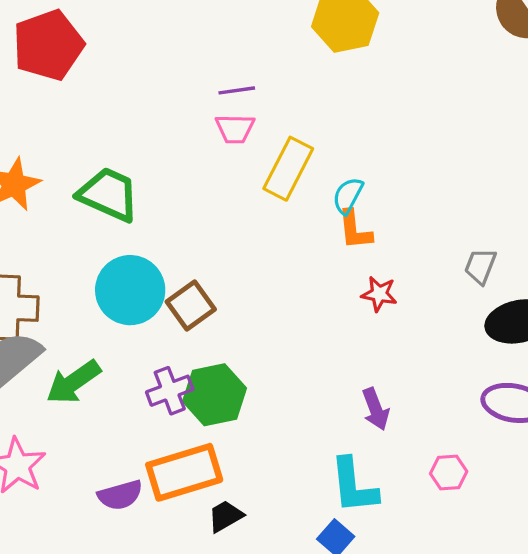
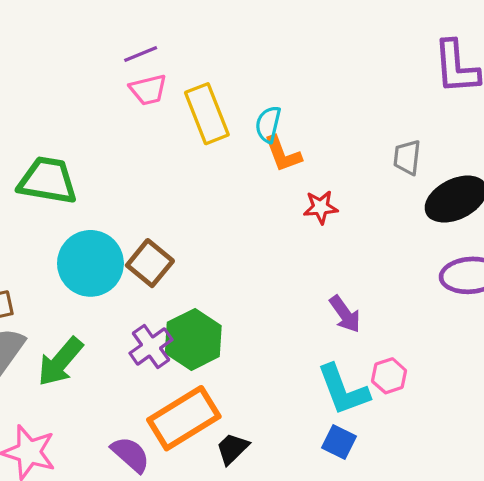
yellow rectangle: (288, 169) -> (207, 114), turned -34
pink hexagon: (449, 472) -> (389, 376), moved
purple semicircle: (120, 495) -> (130, 454), turned -108

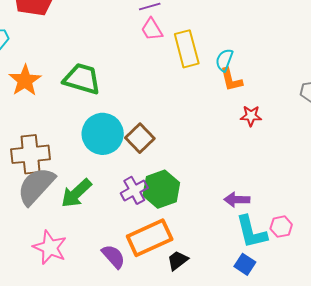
pink trapezoid: (148, 90) -> (152, 29), turned 65
purple arrow: (345, 314) -> (237, 200), moved, turned 120

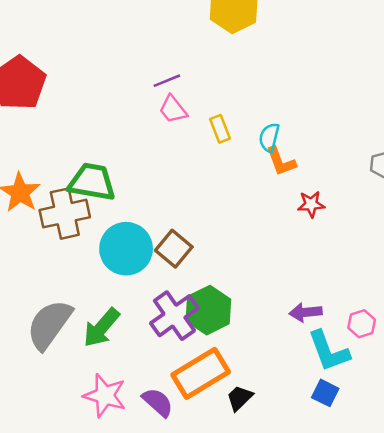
yellow rectangle: (187, 49) -> (220, 129), size x0.6
brown cross: (31, 154) -> (65, 214), moved
purple cross: (134, 190) -> (174, 316), size x1.4
pink hexagon: (281, 227) -> (362, 324), moved
pink star: (50, 247) -> (105, 395), moved

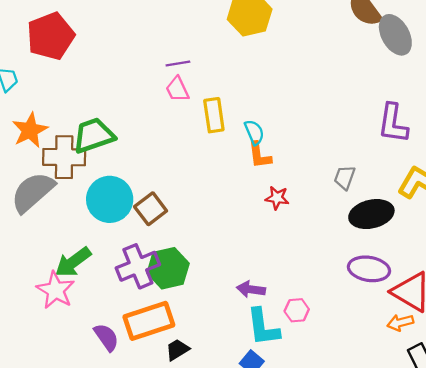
yellow rectangle: (220, 129) -> (214, 115), size x1.4
cyan semicircle: (269, 137) -> (254, 132), turned 130
green trapezoid: (92, 182) -> (94, 135), turned -42
gray semicircle: (49, 325) -> (33, 192), moved
pink star: (105, 395) -> (56, 290), moved

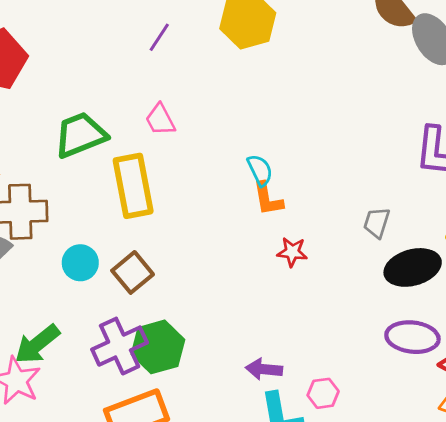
purple line: (178, 63) -> (159, 37), moved, turned -45
yellow rectangle: (214, 115) -> (133, 186), moved, size x1.4
green trapezoid: (94, 135) -> (80, 135), moved
cyan circle: (110, 199) -> (80, 263), size x0.6

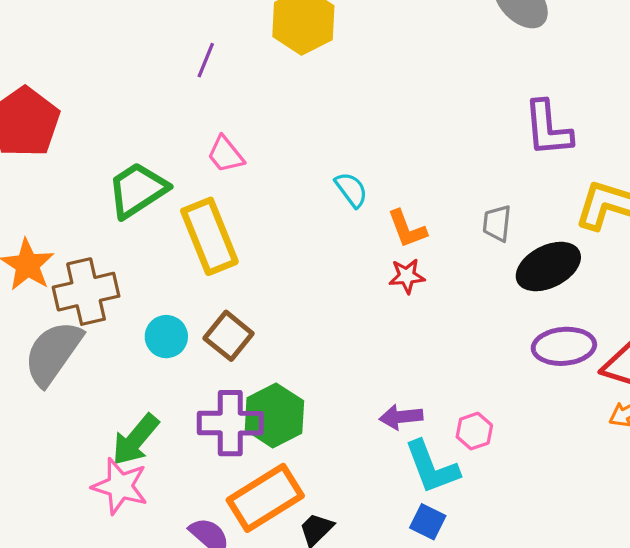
orange L-shape: (268, 199) -> (407, 229), moved
purple cross: (120, 346) -> (230, 423), turned 36

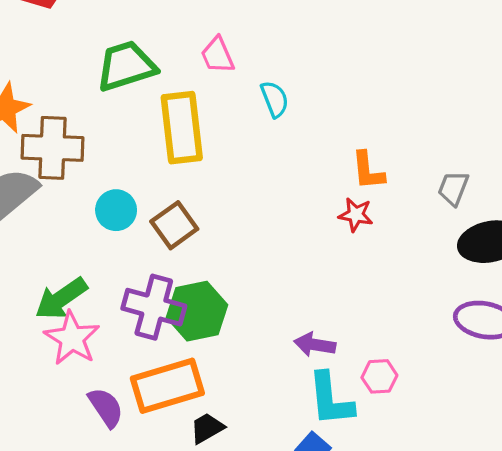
cyan semicircle: (351, 190) -> (275, 99), moved
pink star: (120, 486) -> (72, 338), moved

